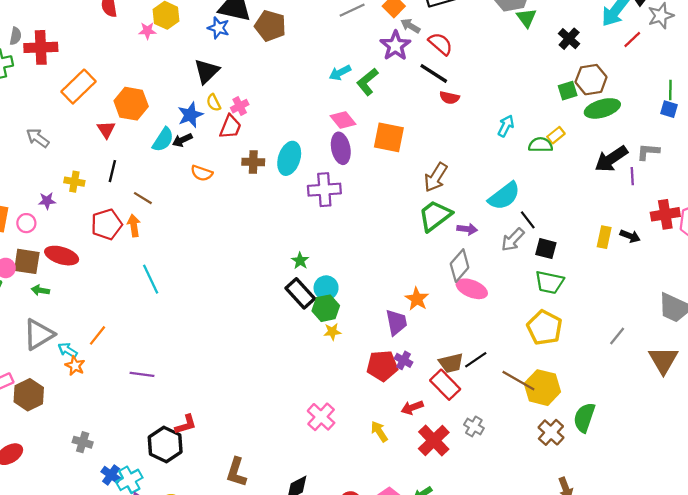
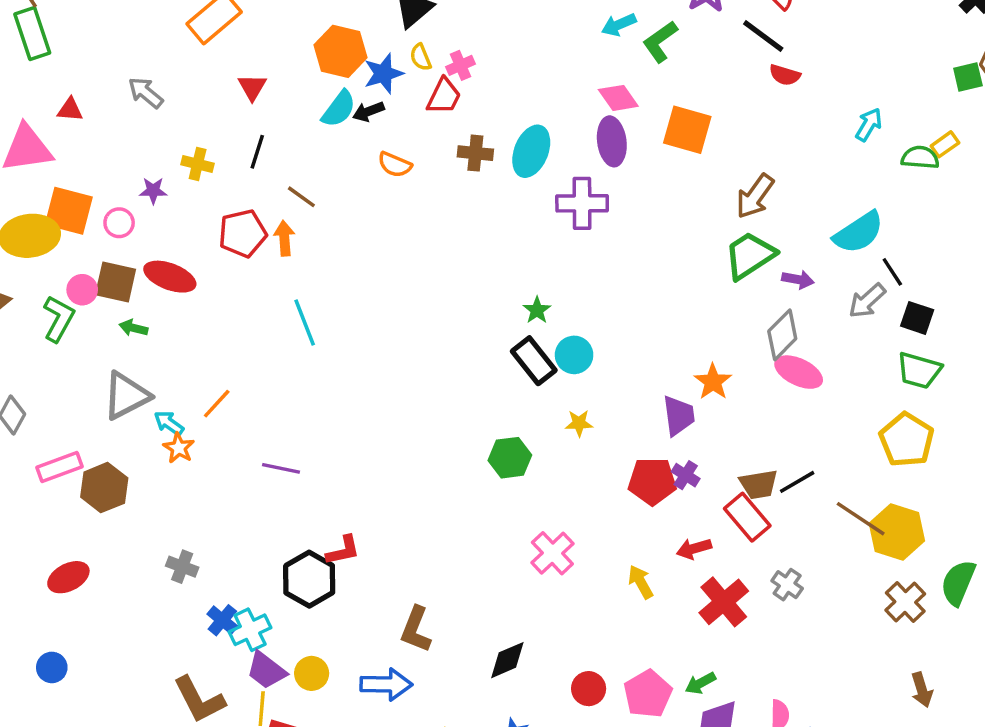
orange hexagon: (131, 104) -> (341, 51), moved
green hexagon: (326, 308) -> (510, 458), moved

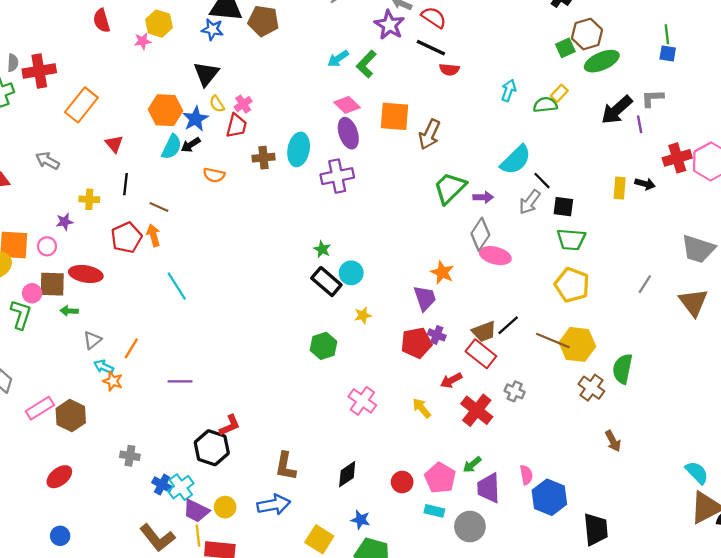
brown arrow: (755, 196) -> (429, 134), moved
gray triangle: (126, 396) -> (92, 340), moved, size x0.6

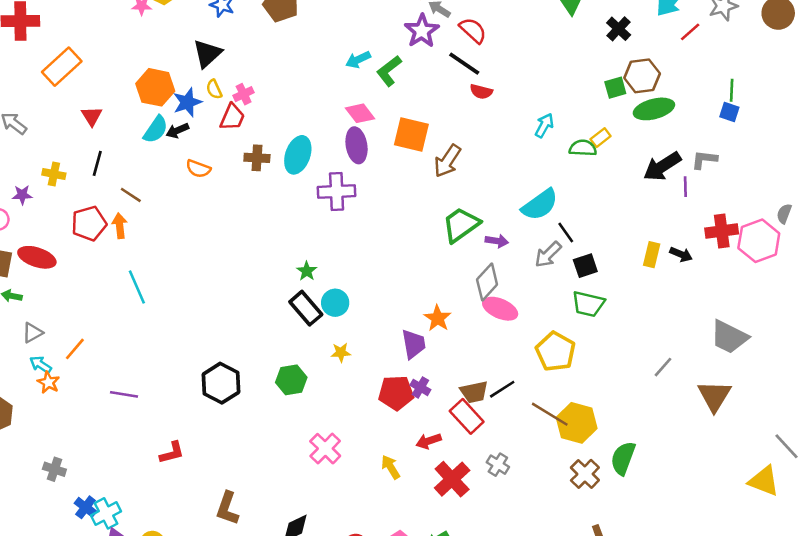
black square: (563, 207) -> (585, 266), turned -35
yellow pentagon: (572, 285) -> (555, 352), moved
black hexagon: (212, 448) -> (221, 383), moved

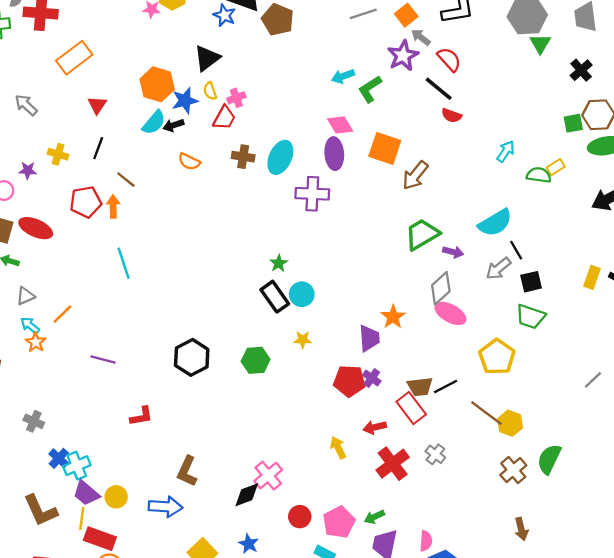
yellow hexagon: (577, 423) -> (510, 423), size x0.7
pink cross: (325, 449) -> (268, 476), moved

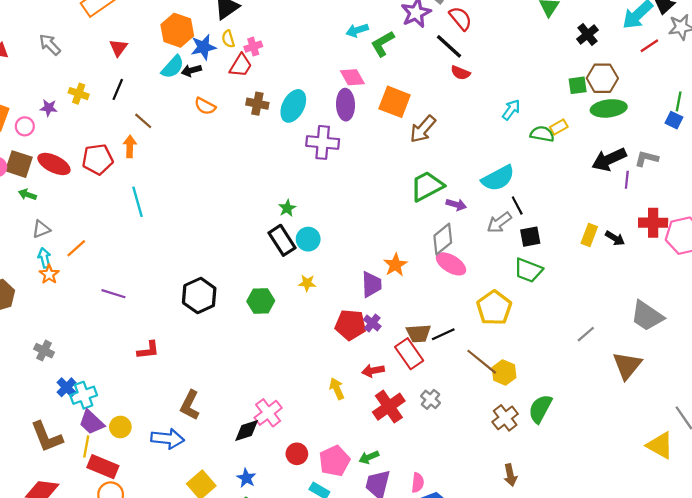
red pentagon: (86, 202) -> (98, 159), moved
cyan arrow: (30, 325) -> (44, 258), turned 36

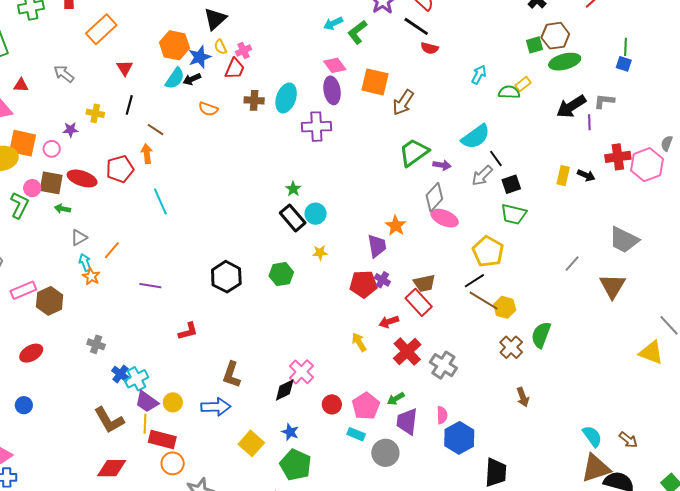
black line: (443, 334) -> (474, 281), moved
gray cross: (430, 399) -> (443, 365), moved, size x1.5

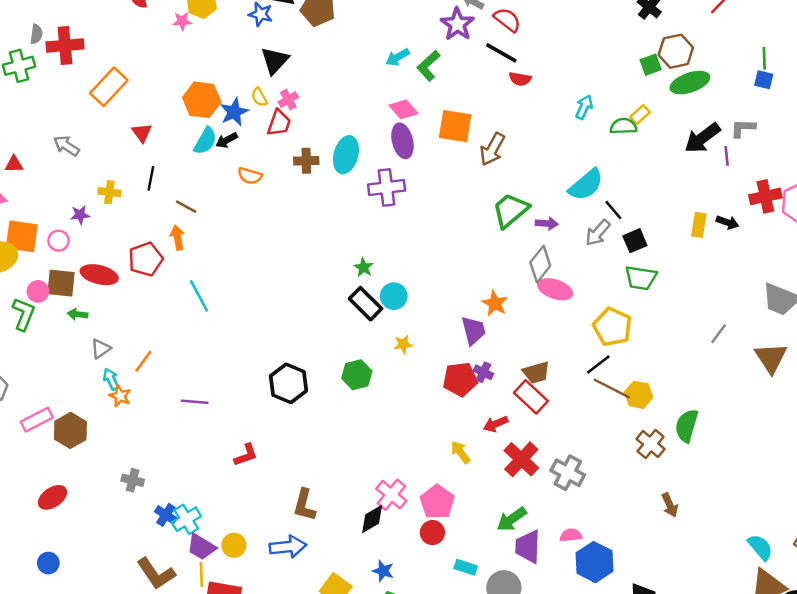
black triangle: (215, 19) -> (275, 61), moved
green arrow: (396, 399) -> (512, 519), size x1.4
pink pentagon: (366, 406) -> (437, 502), moved
pink semicircle: (442, 415) -> (571, 535), turned -90

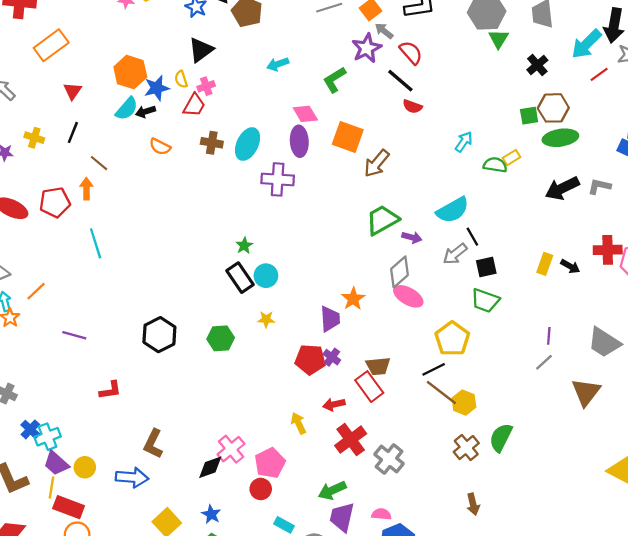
cyan arrow: (398, 57) -> (278, 64), moved
purple line: (727, 156) -> (549, 336), moved

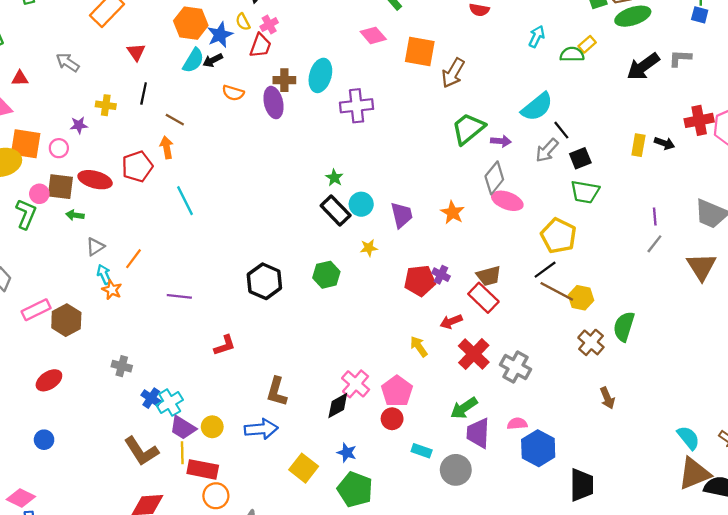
purple ellipse: (299, 141) -> (273, 103), moved
purple trapezoid: (330, 319) -> (402, 215), moved

